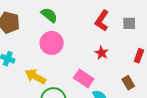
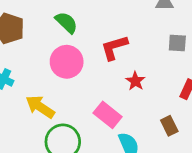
red L-shape: (102, 21) -> (114, 47), moved, turned 35

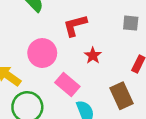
pink circle: (67, 62) -> (42, 53), moved
brown rectangle: (169, 126) -> (121, 96), size x1.5

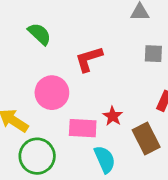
red star: (93, 55) -> (113, 116), moved
pink rectangle: (67, 84) -> (83, 128), turned -35

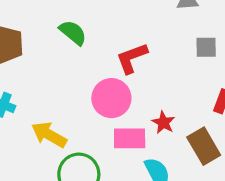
pink circle: (52, 93) -> (111, 98), moved

